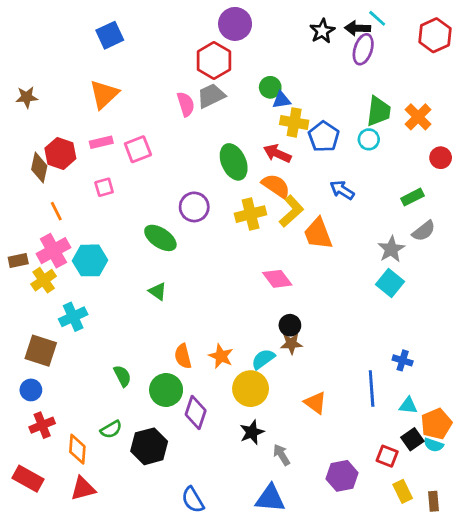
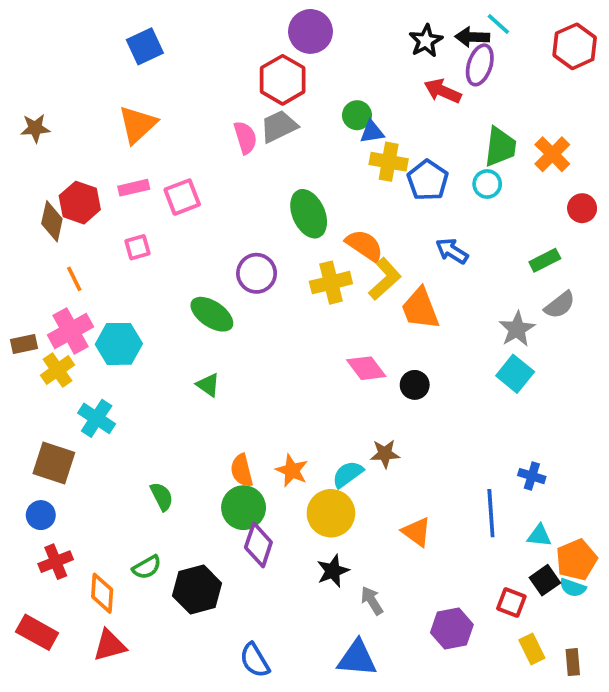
red arrow: (277, 153) -> (443, 91), moved
cyan cross: (73, 317) -> (97, 418), turned -32
black circle: (290, 325) -> (415, 385), moved
green circle: (166, 390) -> (244, 508), moved

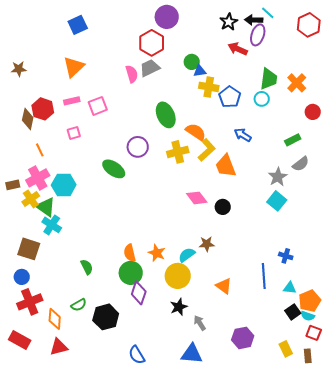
green triangle: (208, 385) -> (46, 207), moved, size x1.5
red cross: (56, 562) -> (30, 302), size x1.4
red square: (511, 603) -> (314, 333), moved

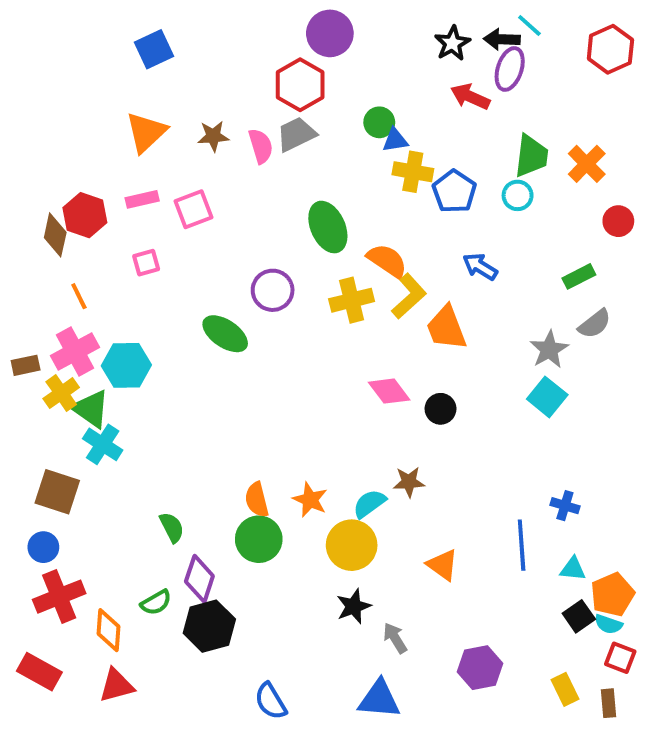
brown star: (19, 69) -> (213, 136), moved
purple diamond: (139, 293) -> (199, 579), moved

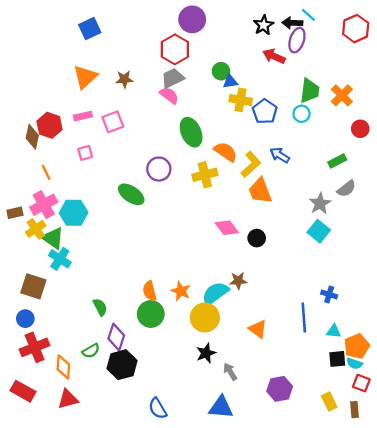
pink semicircle: (261, 146) -> (169, 95), moved, turned -36
yellow L-shape: (409, 296) -> (251, 164), moved
cyan semicircle: (369, 504) -> (215, 293), size x1.4
black square: (579, 616) -> (337, 359), turned 30

